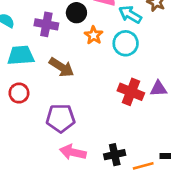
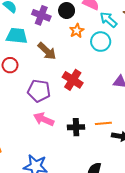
red cross: (131, 92) -> (73, 80), moved
orange line: (143, 166) -> (103, 123), moved

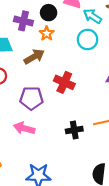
orange star: (77, 31) -> (47, 33), moved
brown arrow: (47, 51) -> (34, 57), turned -66
pink arrow: (44, 119) -> (24, 128), moved

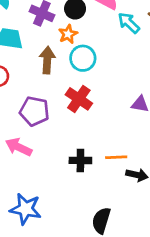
cyan circle: (88, 39) -> (83, 58), moved
brown arrow: (34, 57) -> (47, 60), turned -66

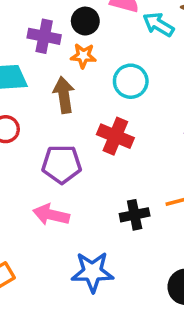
orange star: (68, 34) -> (83, 56), turned -30
cyan circle: (83, 58) -> (131, 81), moved
blue star: (26, 209) -> (92, 272), moved

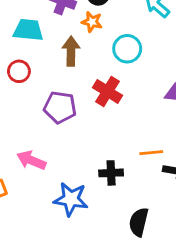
pink arrow: (51, 215) -> (31, 160), moved
black cross: (135, 215) -> (111, 173), moved

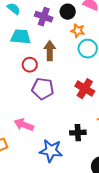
orange star: (92, 22) -> (78, 31), moved
red circle: (19, 71) -> (30, 65), moved
red cross: (108, 91) -> (85, 89), moved

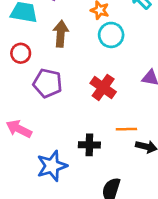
red circle: (30, 65) -> (21, 53), moved
blue star: (51, 151) -> (52, 166), turned -30

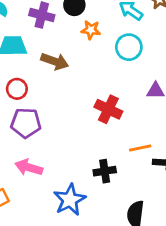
brown arrow: (61, 34) -> (55, 61), turned 115
cyan circle: (111, 35) -> (129, 47), moved
purple pentagon: (48, 83) -> (26, 123), moved

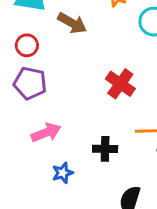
pink arrow: (29, 167) -> (46, 133), moved, turned 132
blue star: (70, 200) -> (63, 173), size x0.6

